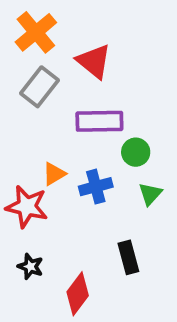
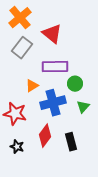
orange triangle: (54, 174) -> (32, 86), moved
blue cross: (96, 187) -> (53, 103), size x1.4
red diamond: (78, 294) -> (45, 136), moved

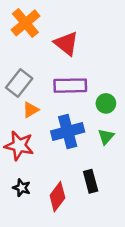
gray rectangle: (22, 48) -> (19, 83), moved
green circle: (75, 84) -> (106, 103), moved
orange triangle: (32, 86) -> (31, 110), moved
red diamond: (45, 136) -> (57, 197), moved

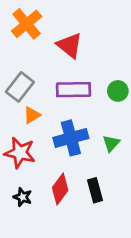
green circle: (106, 103) -> (118, 91), moved
red diamond: (57, 197) -> (60, 189), moved

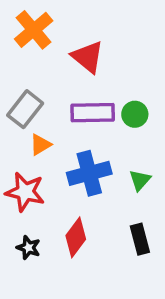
green circle: (118, 91) -> (135, 114), moved
black rectangle: (95, 190) -> (140, 239), moved

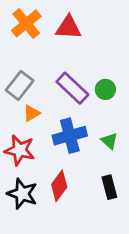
red triangle: (88, 57) -> (68, 27), moved, turned -36
purple rectangle: (93, 113) -> (72, 88), turned 44
green triangle: (140, 180) -> (109, 141), turned -30
black star: (28, 248) -> (22, 194), size x1.6

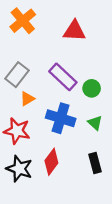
red triangle: (68, 27) -> (74, 31), moved
green circle: (105, 89) -> (92, 88), moved
blue cross: (70, 136) -> (61, 118), turned 32

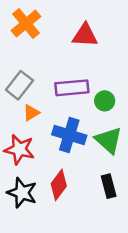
purple rectangle: (63, 77) -> (72, 88), turned -48
green triangle: (95, 123) -> (109, 140), size x1.6

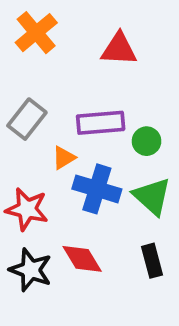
orange triangle: (31, 113) -> (64, 158), moved
red diamond: (59, 185) -> (82, 259), turned -68

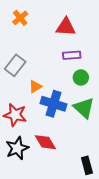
orange cross: (36, 33) -> (20, 18), size x0.7
purple rectangle: (101, 123) -> (72, 55), moved, size x0.7
black rectangle: (152, 261) -> (87, 165), moved
black star: (31, 270) -> (17, 148), turned 30

